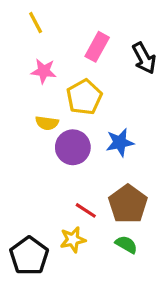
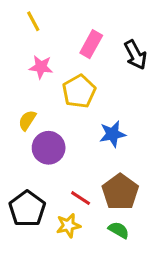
yellow semicircle: (47, 123) -> (27, 120), moved, turned 115
purple circle: (73, 147) -> (49, 148), moved
black pentagon: (29, 256) -> (27, 209), moved

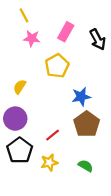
pink star: (41, 67) -> (32, 38), moved
purple circle: (49, 148) -> (15, 119), moved
brown pentagon: (120, 192) -> (87, 124), moved
red line: (81, 198) -> (53, 135), moved, turned -72

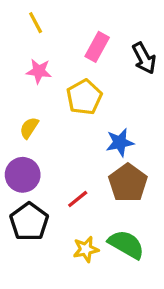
pink star: (32, 38) -> (39, 71), moved
yellow star: (49, 162) -> (86, 249), moved
green semicircle: (86, 166) -> (126, 244), size x1.6

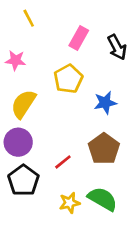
pink star: (39, 71) -> (16, 60), moved
yellow semicircle: (29, 128) -> (23, 104), size x1.6
blue star: (120, 142) -> (105, 103), moved

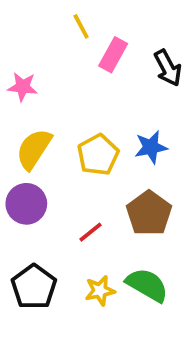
yellow line: (29, 18) -> (81, 26), moved
yellow pentagon: (68, 79) -> (98, 155), moved
black pentagon: (23, 180) -> (34, 287), moved

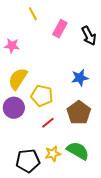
yellow line: (81, 26) -> (33, 14), moved
yellow pentagon: (98, 155) -> (42, 96), moved, turned -30
black pentagon: (34, 287) -> (28, 161), moved, turned 30

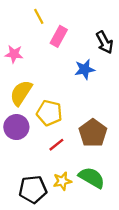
pink rectangle: (60, 29) -> (59, 36), moved
blue star: (80, 78) -> (85, 69), moved

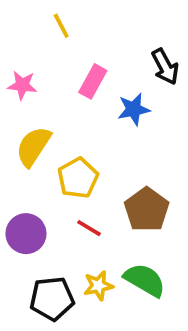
pink rectangle: (59, 36) -> (93, 81), moved
yellow pentagon: (49, 113) -> (78, 178), turned 30
purple circle: (16, 127) -> (26, 234), moved
red line: (56, 145) -> (89, 228), turned 70

